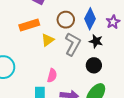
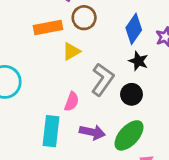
brown circle: (66, 20) -> (84, 18), moved
gray L-shape: (73, 44) -> (102, 79), moved

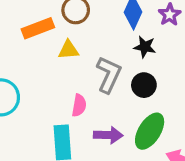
yellow triangle: (71, 51) -> (68, 50), turned 36

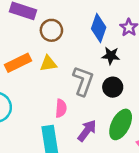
orange rectangle: (38, 28) -> (18, 63), moved
purple arrow: (108, 135) -> (87, 131), turned -50

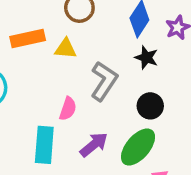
black circle: (113, 87) -> (150, 106), moved

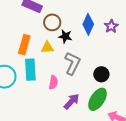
orange rectangle: (28, 38) -> (24, 45), turned -54
black star: (146, 58) -> (65, 36), moved
cyan rectangle: (44, 145) -> (30, 70), moved

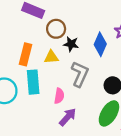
blue diamond: (88, 24) -> (100, 44), moved
purple arrow: (72, 101) -> (68, 117), moved

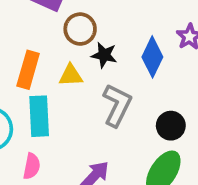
pink semicircle: (59, 96) -> (32, 166), moved

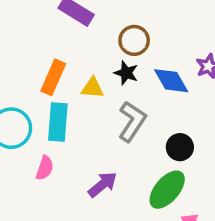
brown circle: (80, 29) -> (134, 40), moved
blue diamond: (152, 57) -> (171, 81), turned -63

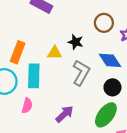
brown circle: (134, 40) -> (104, 23), moved
orange rectangle: (53, 77) -> (18, 52), moved
blue diamond: (171, 81) -> (110, 60), moved

